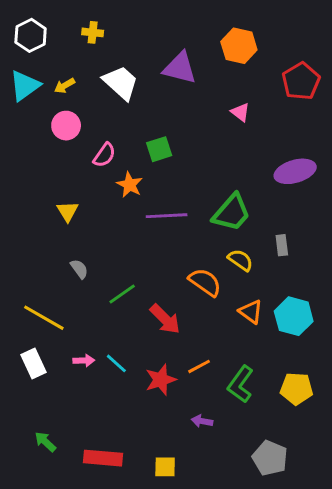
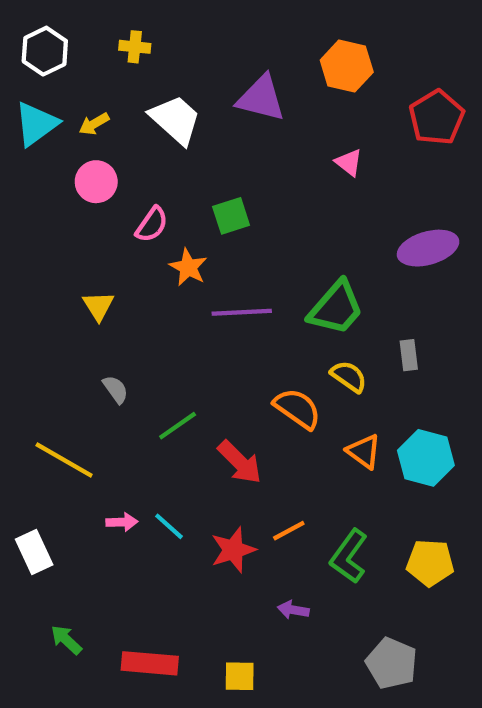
white rectangle: (34, 363) -> (34, 552), moved

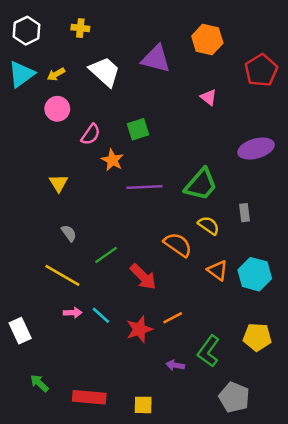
yellow line: (64, 460) -> (62, 275), moved
green L-shape: (349, 556) -> (209, 351), moved

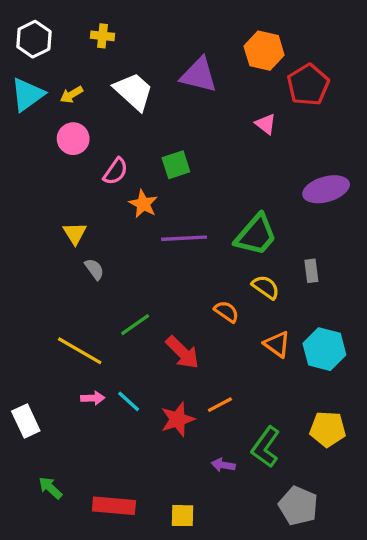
red pentagon: (261, 70) -> (308, 85), moved
gray semicircle: (69, 233) -> (94, 269), moved
orange semicircle: (178, 245) -> (227, 312), size x0.7

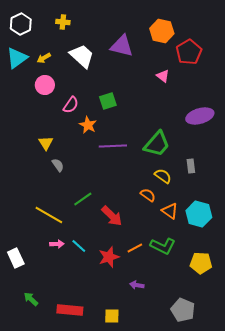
orange semicircle: (227, 312) -> (148, 195), moved
green L-shape: (266, 447) -> (163, 246), moved, turned -100

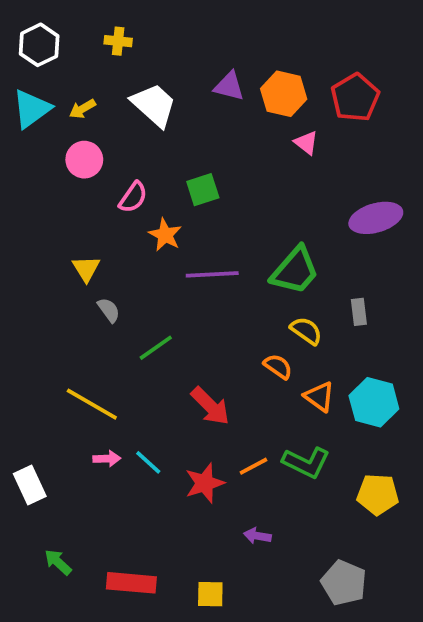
orange hexagon: (162, 31) -> (284, 94), moved
purple triangle: (122, 46) -> (229, 86), size x0.7
green line: (83, 199) -> (156, 348), moved

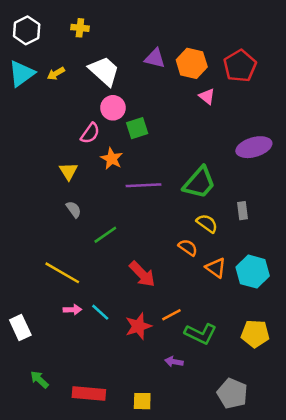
pink circle: (84, 160) -> (113, 108), moved
yellow triangle: (86, 269) -> (69, 171), moved
green L-shape: (306, 462) -> (201, 334), moved

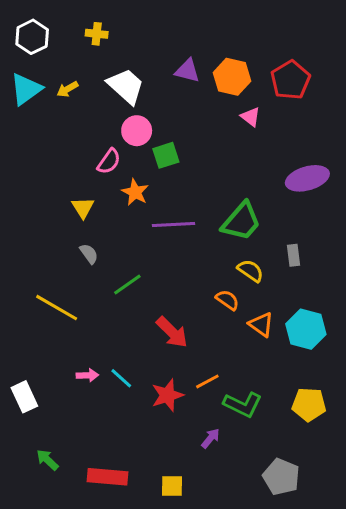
yellow line: (62, 273) -> (57, 308), moved
purple arrow: (174, 362) -> (210, 438), turned 120

